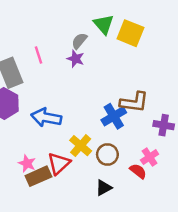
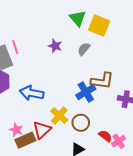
gray semicircle: (79, 41) -> (84, 49), moved
pink line: (38, 55) -> (15, 47), moved
pink cross: (150, 157) -> (119, 141), moved

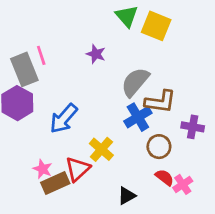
gray semicircle: (84, 49) -> (135, 82), moved, size x1.6
blue arrow: (32, 93) -> (64, 119), turned -60
brown circle: (81, 123) -> (159, 147), moved

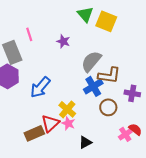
pink line: (41, 55) -> (29, 34), moved
pink star: (43, 169) -> (68, 123), moved
red semicircle: (165, 177) -> (135, 129), moved

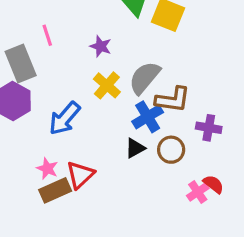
yellow cross: (67, 109) -> (107, 85), moved
pink star: (68, 123) -> (47, 169), moved
black triangle: (85, 142) -> (135, 148), moved

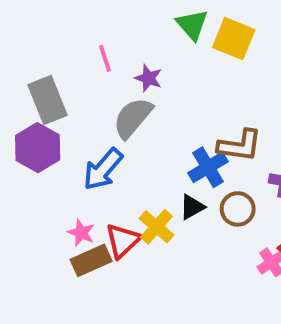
pink line: (47, 35) -> (105, 58), moved
gray semicircle: (144, 78) -> (133, 118), moved
yellow cross: (107, 85) -> (156, 227), moved

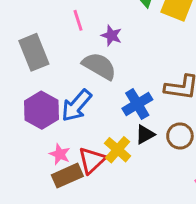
gray semicircle: (133, 118) -> (99, 66), turned 80
purple hexagon: (38, 148) -> (41, 110), moved
blue cross: (208, 167) -> (137, 104), moved

